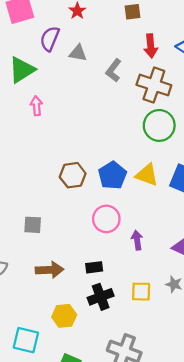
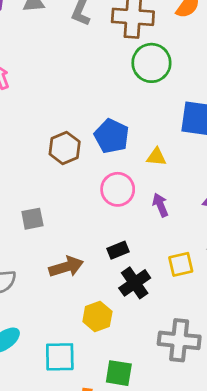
yellow triangle: (147, 175) -> (156, 157), moved, size x0.7

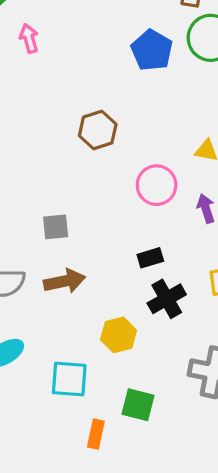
blue pentagon: (112, 136) -> (152, 50), moved
gray square: (32, 219) -> (56, 227), moved
brown arrow: (66, 267) -> (65, 281), moved

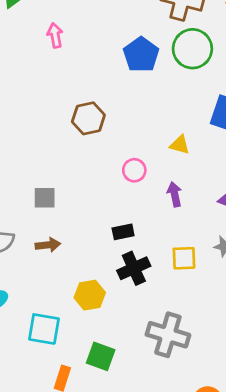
pink arrow: (29, 38) -> (55, 35), moved
pink circle: (157, 185) -> (134, 170), size x0.7
brown arrow: (65, 281) -> (48, 245), size x0.7

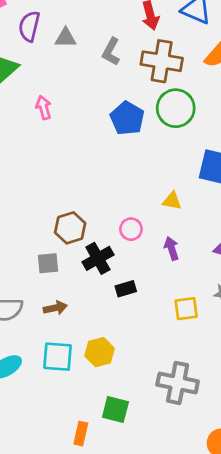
brown hexagon: (88, 118) -> (70, 228), moved
black cross: (134, 268) -> (98, 258), moved
cyan square: (44, 329) -> (57, 357), moved

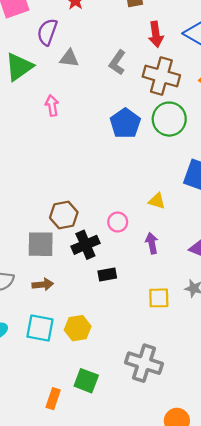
gray triangle: (65, 38) -> (69, 58), moved
gray square: (48, 263) -> (41, 244), size x1.4

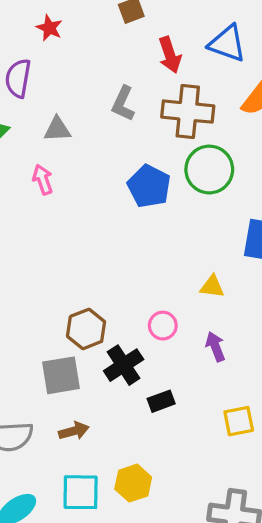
gray triangle: (69, 58) -> (57, 129), moved

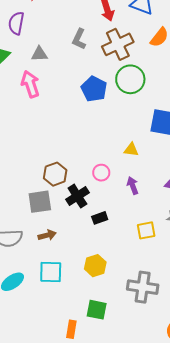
brown cross: (188, 112) -> (118, 44), turned -32
pink arrow: (43, 180) -> (30, 84), size x1.5
yellow hexagon: (133, 483) -> (95, 266), moved

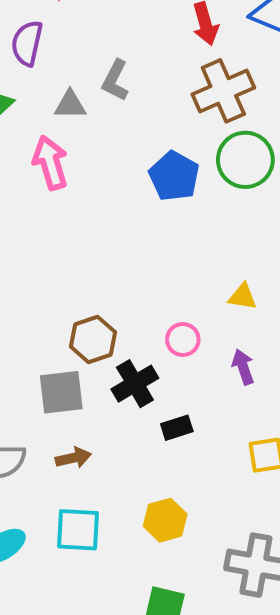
gray L-shape: (79, 39) -> (115, 80), moved

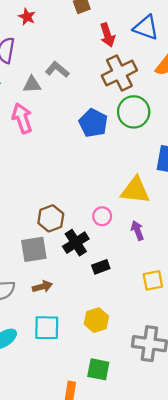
gray L-shape: (115, 80) -> (57, 70), turned 105
yellow triangle: (242, 297) -> (135, 190), size x1.8

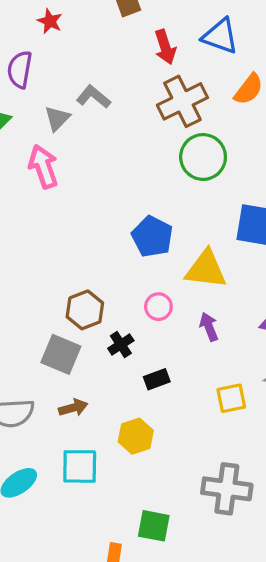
gray triangle: (32, 85) -> (57, 118), turned -42
blue pentagon: (93, 123) -> (152, 237), moved
black cross: (76, 243) -> (121, 345), size x0.7
gray square: (34, 249) -> (61, 354), turned 32
yellow hexagon: (96, 320) -> (136, 436), moved

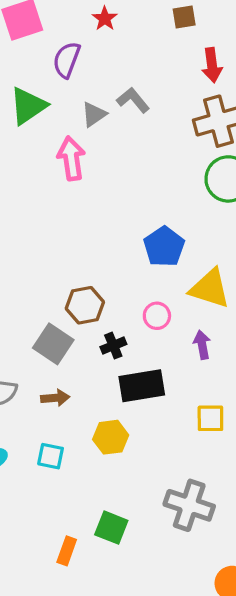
black rectangle: (157, 379) -> (142, 386), size x1.8
cyan square: (80, 466) -> (51, 456), size x0.7

